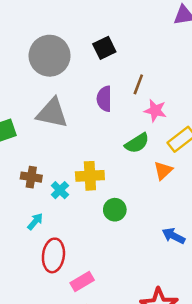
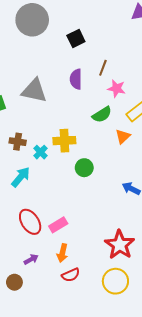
gray circle: (50, 56) -> (32, 20), moved
cyan arrow: (35, 221) -> (21, 177), size x1.5
red ellipse: (53, 255) -> (30, 222), moved, turned -40

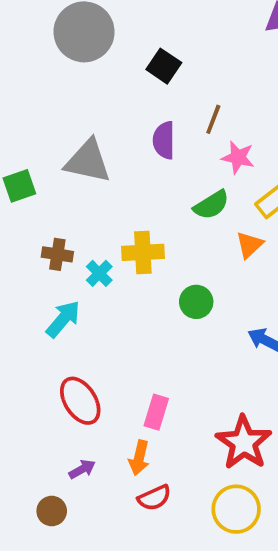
black square: (76, 39) -> (164, 66), turned -30
green circle: (84, 168) -> (196, 302), moved
pink rectangle: (58, 225) -> (156, 412), moved, turned -42

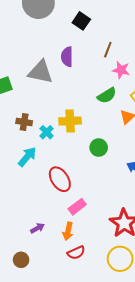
purple semicircle: (164, 140) -> (67, 57), moved
red ellipse: (80, 401) -> (60, 179), moved
pink rectangle: (156, 412) -> (77, 207), turned 36
purple arrow: (82, 469) -> (37, 228), moved

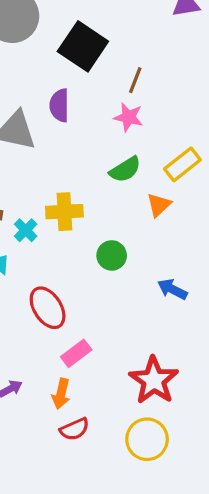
black square: (81, 21) -> (83, 46), size x1.6
brown line: (108, 50) -> (135, 80), moved
pink star: (121, 70) -> (128, 117), moved

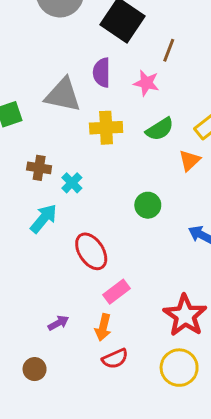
pink star: (128, 117) -> (146, 83), moved
yellow cross: (64, 212) -> (106, 128), moved

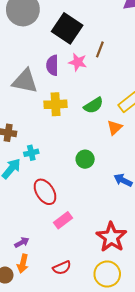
pink star: (146, 83) -> (78, 62), moved
cyan cross: (72, 183) -> (31, 153), moved, turned 32
orange arrow: (103, 327) -> (23, 263), moved

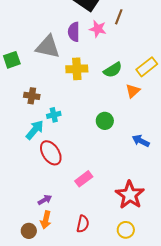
red ellipse: (45, 192) -> (51, 153), moved
red semicircle: (62, 268) -> (83, 224), turned -54
yellow circle: (107, 274) -> (126, 230), size x0.7

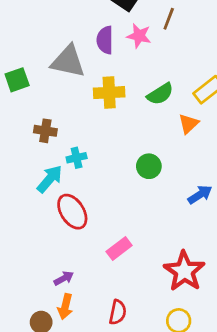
blue arrow: (141, 141) -> (200, 195), turned 120

